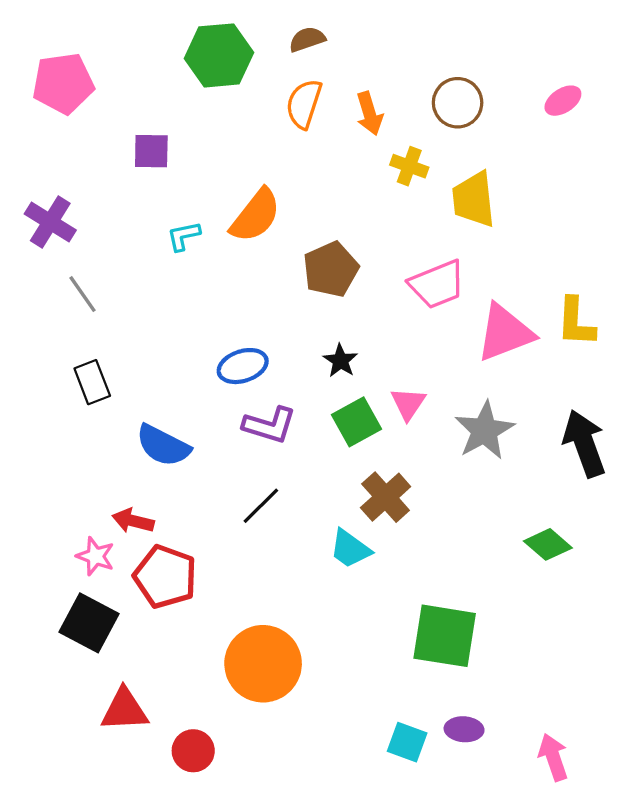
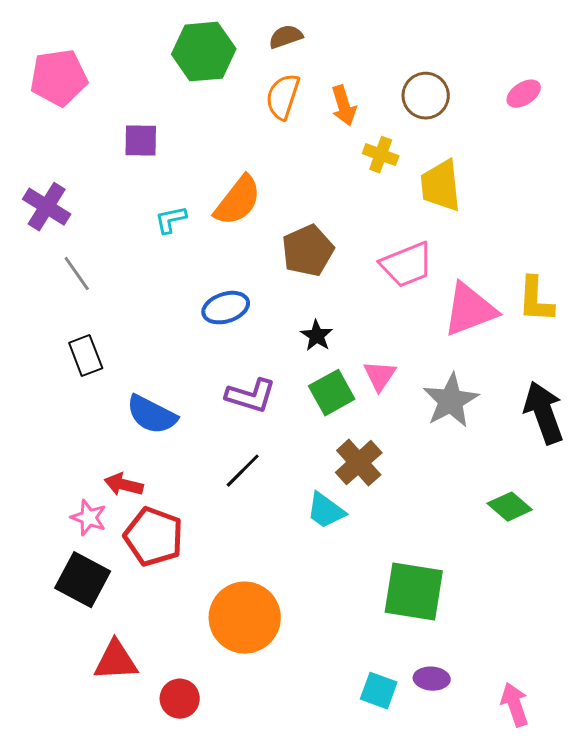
blue ellipse: (243, 366) -> (226, 308), moved

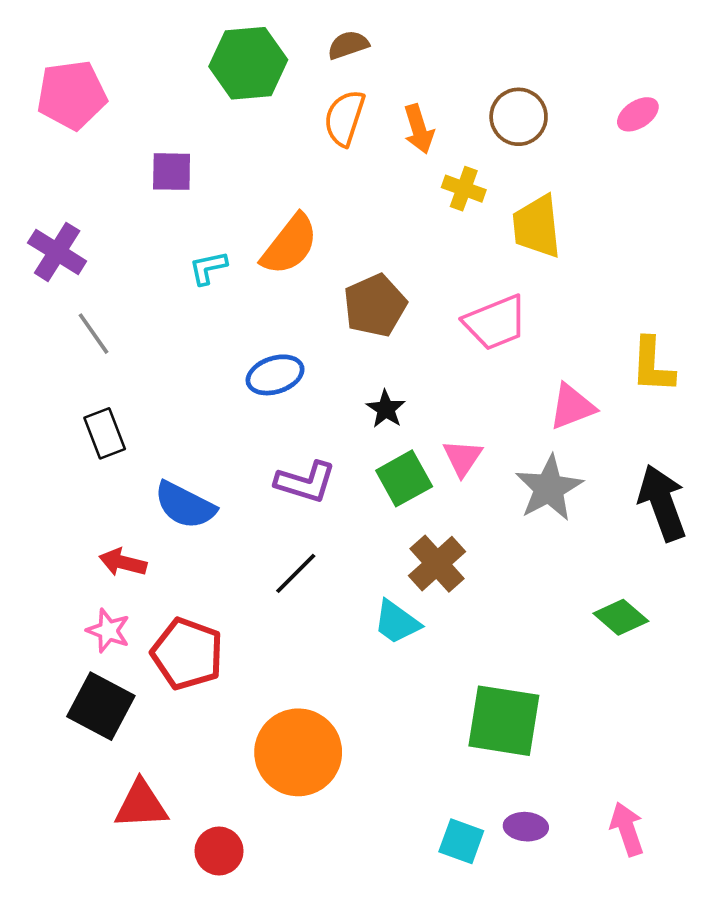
pink triangle: (470, 310) -> (572, 407), moved, size x0.7
red arrow: (124, 485) -> (123, 562), moved
pink arrow: (515, 705) -> (627, 829), moved

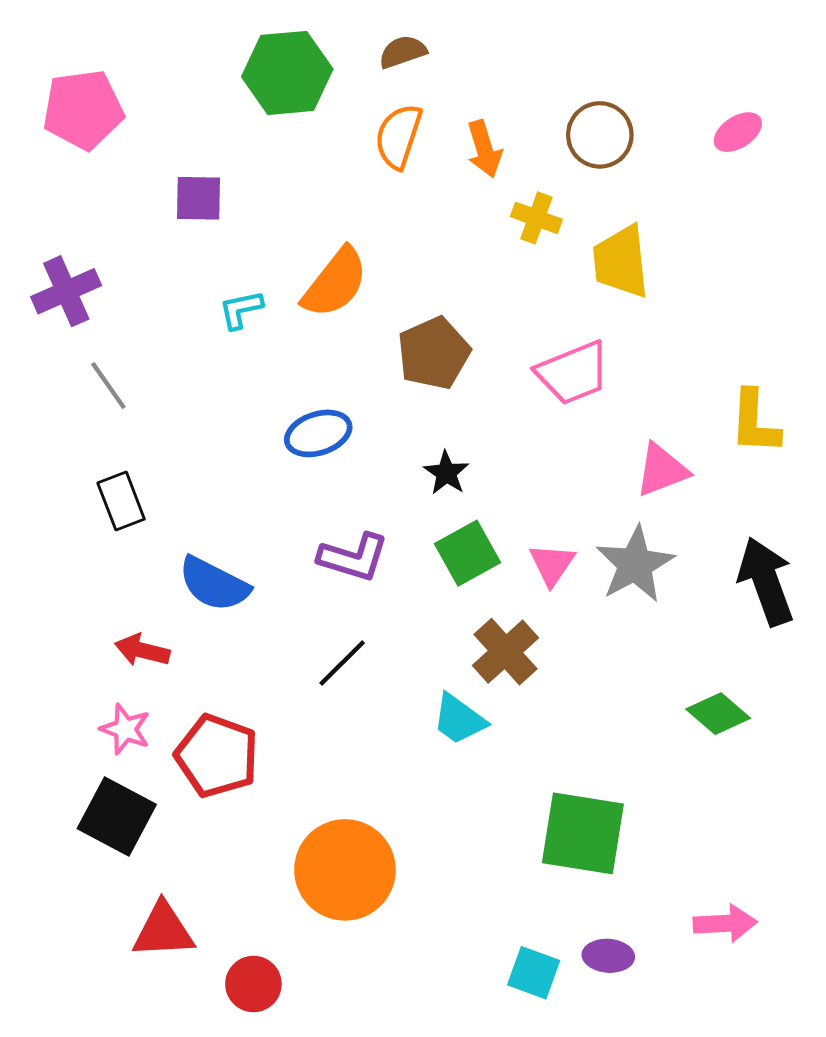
purple cross: (57, 252) -> (66, 291), turned 34
pink triangle: (463, 458) -> (552, 564), moved
pink arrow: (627, 829) -> (725, 923), moved, turned 106

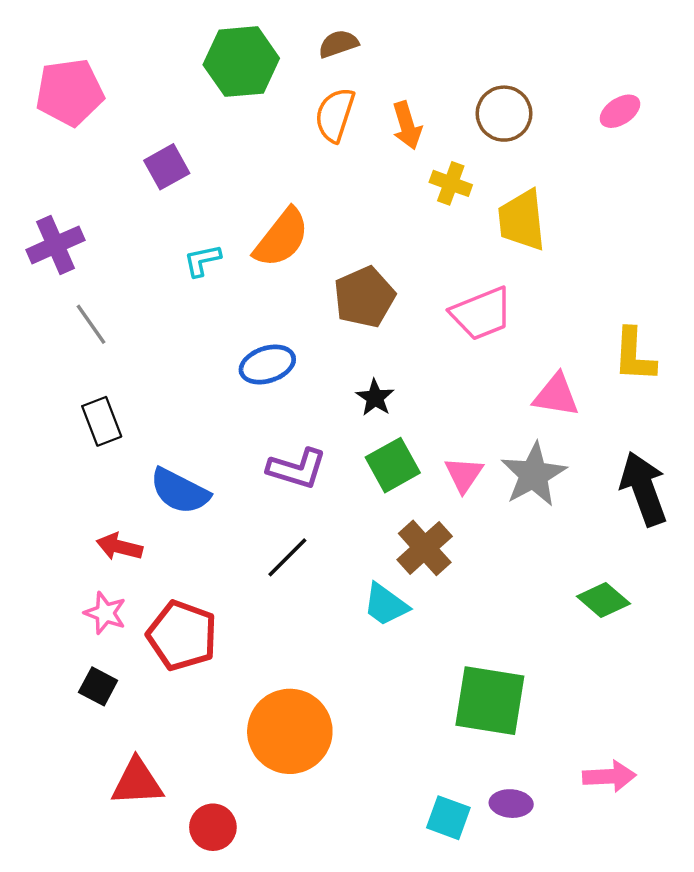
purple square: (199, 198) -> (167, 167), turned -30
pink triangle: (662, 470) -> (556, 395), turned 30
black square: (117, 816) -> (98, 686), size x0.6

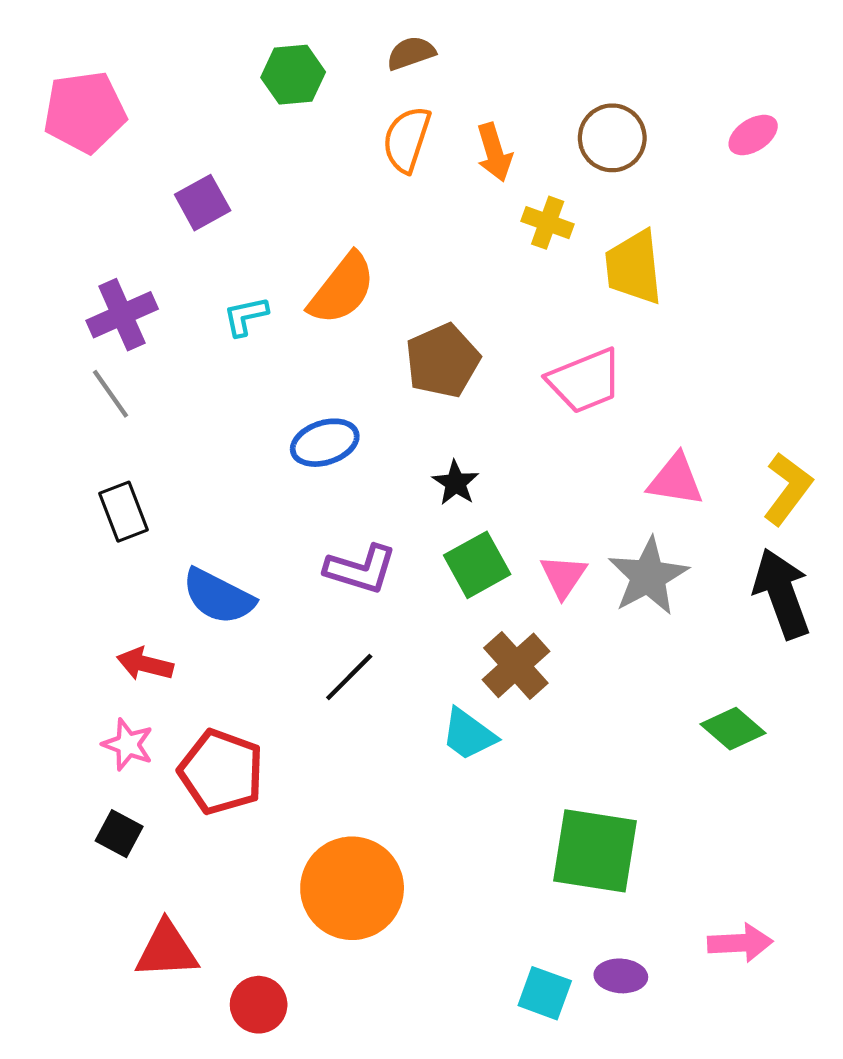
green hexagon: (241, 62) -> (293, 75), size x0.7
purple cross: (56, 245) -> (122, 315), moved
yellow L-shape: (634, 355) -> (788, 489), moved, turned -146

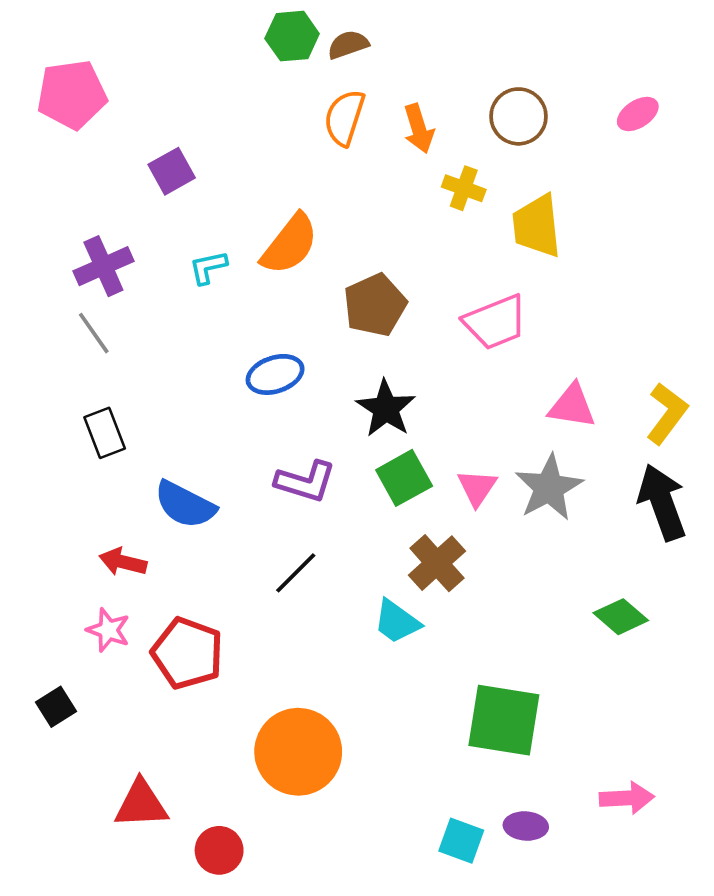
green hexagon: (293, 75) -> (292, 36), moved
black star: (456, 483) -> (386, 409), size x1.5
black square: (119, 834) -> (56, 707), moved, turned 30

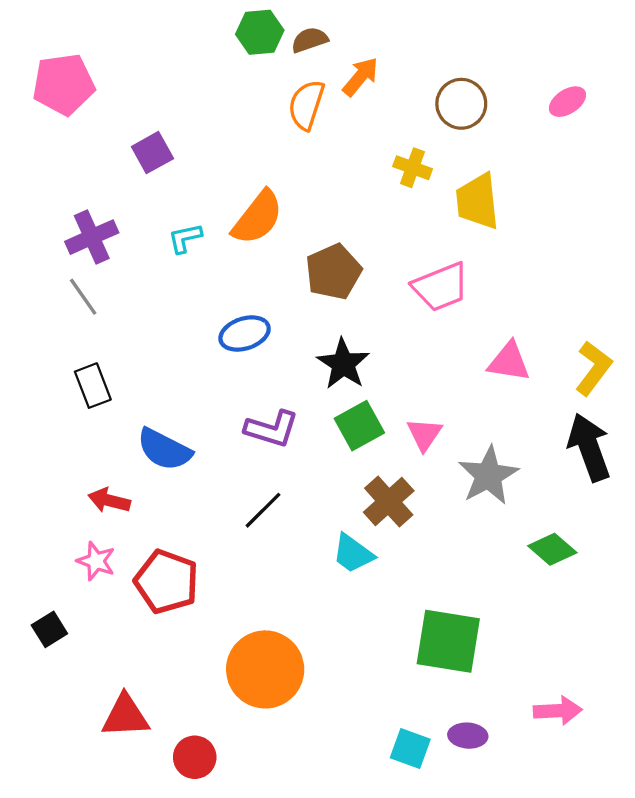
orange arrow: (419, 129) -> (361, 77), moved, turned -123
gray star: (549, 488) -> (488, 475), moved

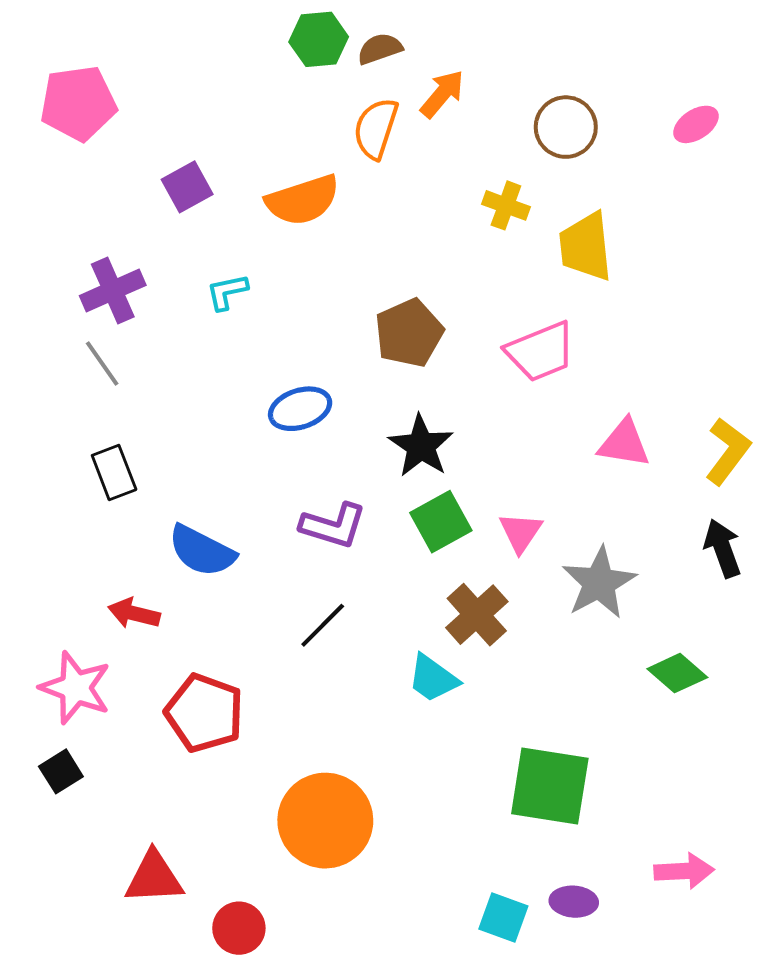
orange semicircle: (258, 218) -> (303, 200), moved, turned 34
black arrow: (589, 447) -> (723, 548), size x0.7
pink star: (96, 561) -> (76, 688), moved, size x1.5

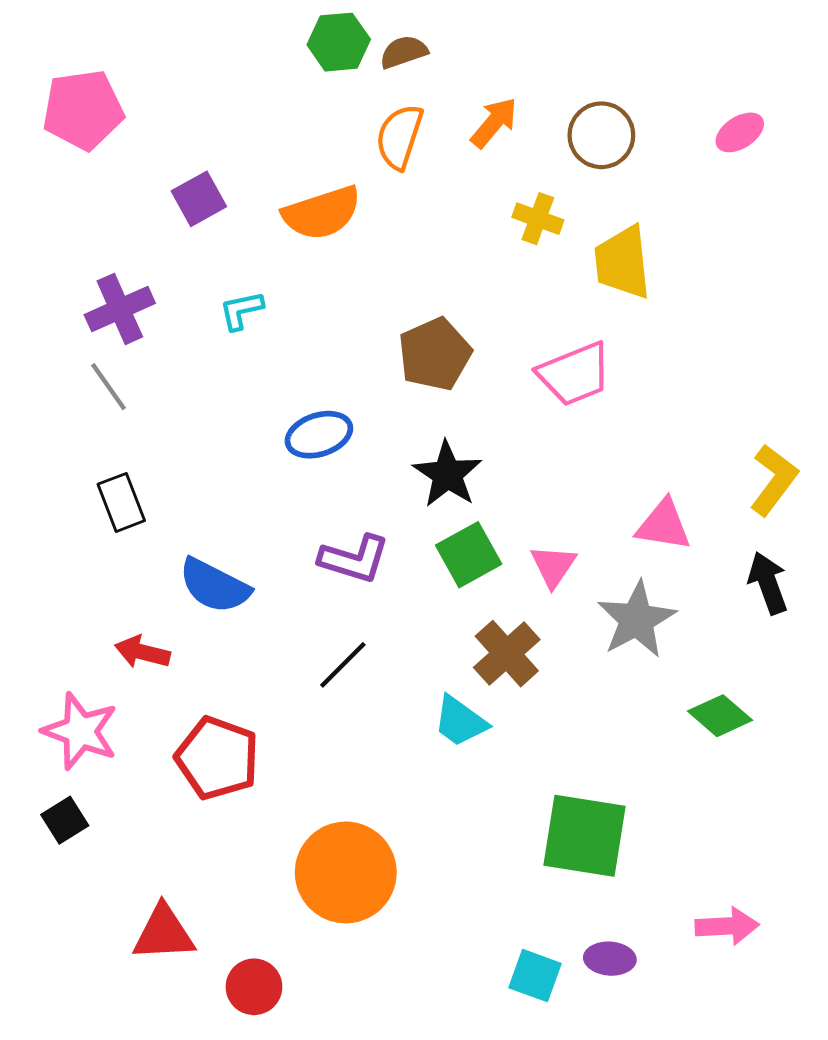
orange arrow: (442, 94) -> (494, 123), moved
pink triangle: (624, 443) -> (664, 525), moved

